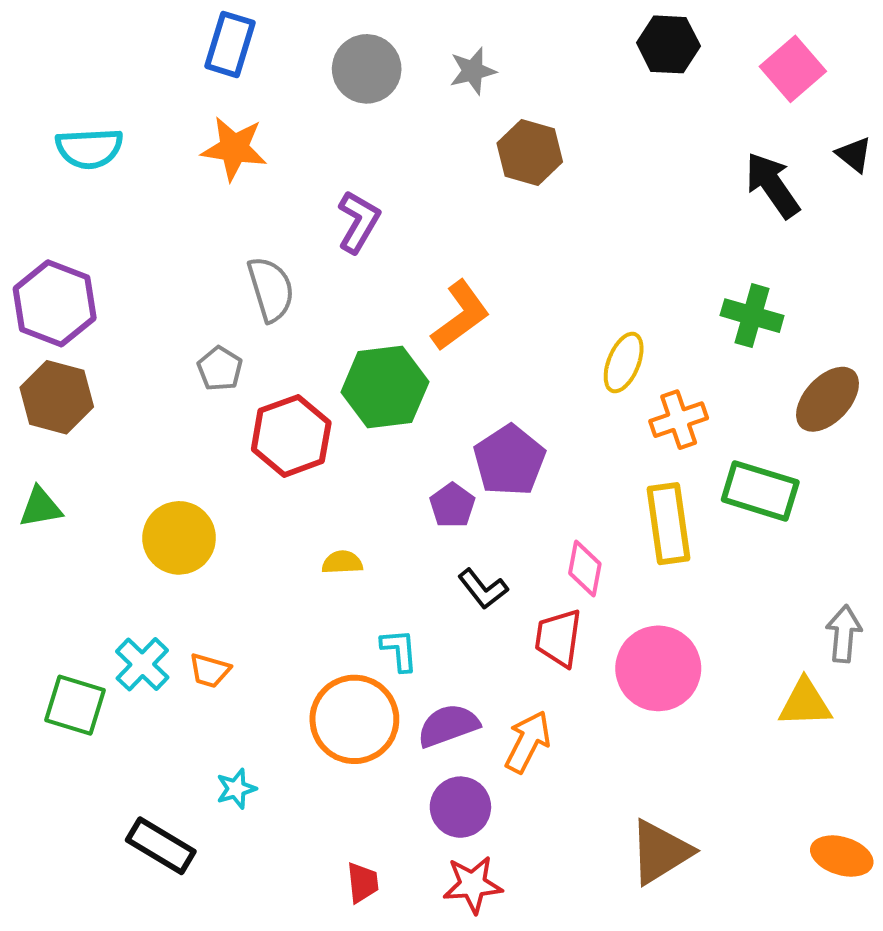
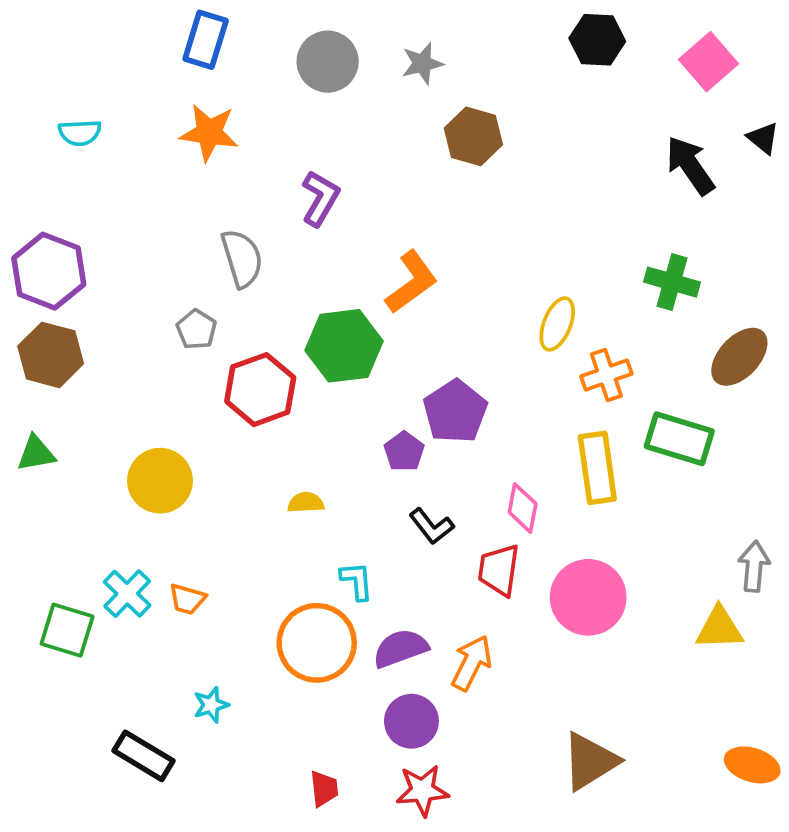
cyan semicircle: (89, 148) -> (80, 133), size x0.7

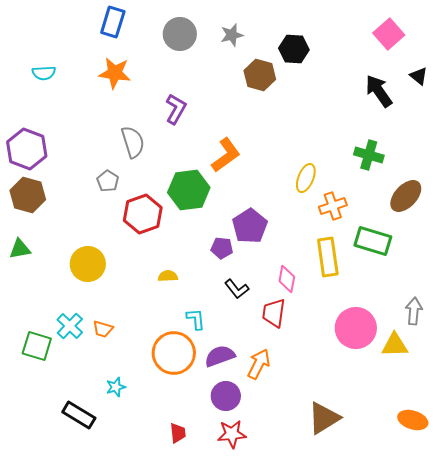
black hexagon: (597, 40) -> (294, 49), moved
purple pentagon: (404, 452) -> (222, 248), turned -30
pink circle: (588, 597) -> (356, 328), moved

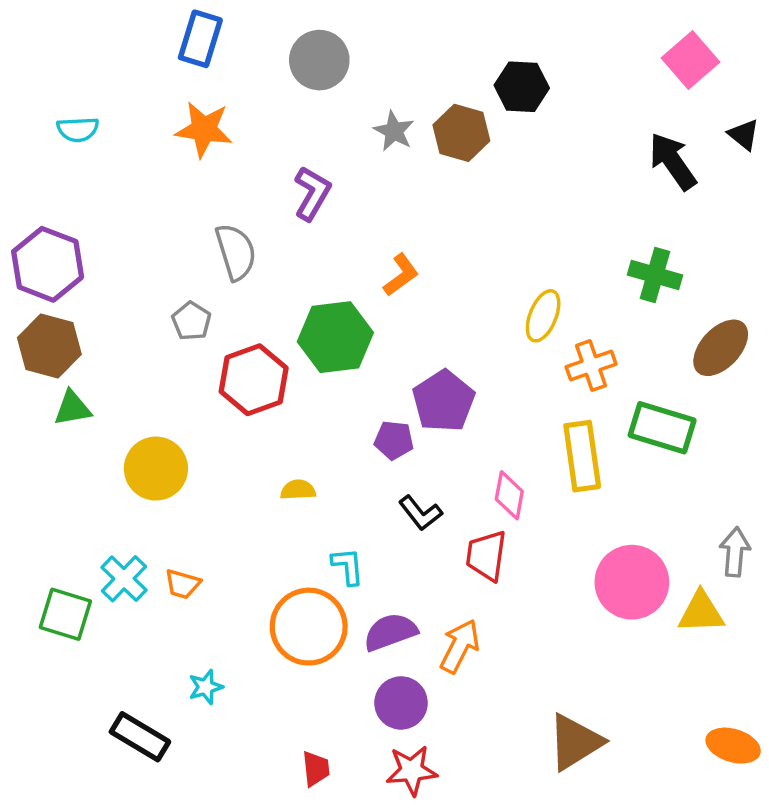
gray star: (232, 35) -> (394, 131), moved, turned -30
orange L-shape: (226, 155) -> (401, 275), size x0.7
green triangle: (20, 249) -> (72, 408), moved

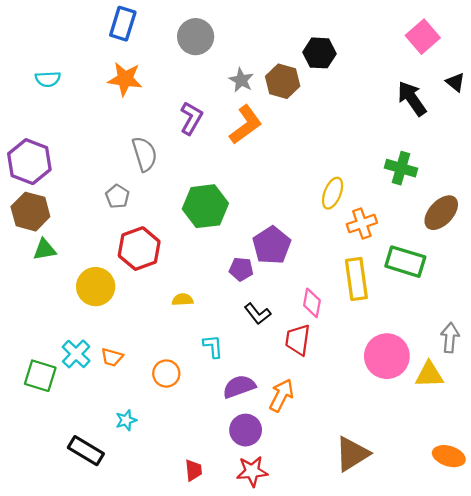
orange L-shape: (401, 275) -> (246, 125), moved, size x1.5
red hexagon: (254, 380) -> (139, 249), moved
orange circle: (309, 627) -> (166, 374), moved, size x0.6

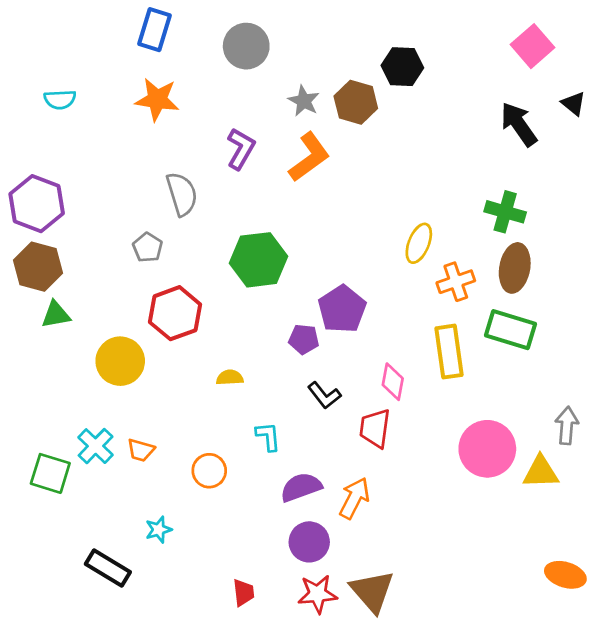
brown ellipse: (441, 213) -> (515, 268), moved, turned -33
brown triangle: (352, 454) -> (372, 591), moved, turned -39

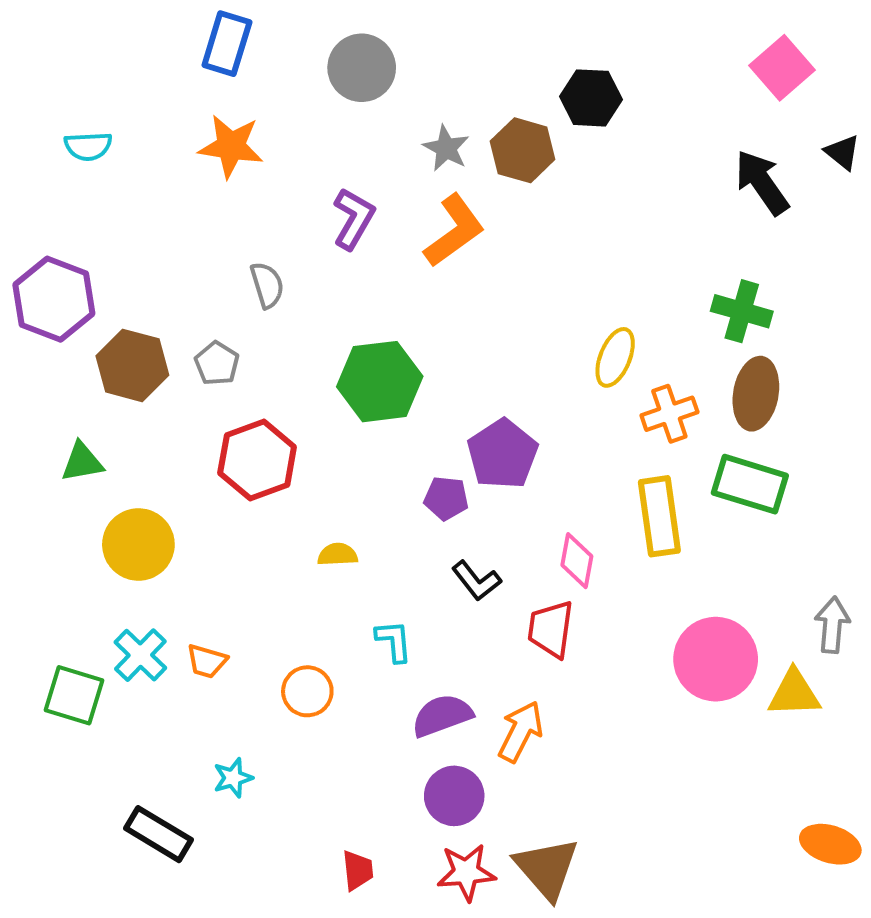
gray semicircle: (182, 194) -> (267, 285), size x0.7
brown hexagon: (38, 267) -> (132, 365), moved
yellow circle: (120, 361) -> (138, 544), moved

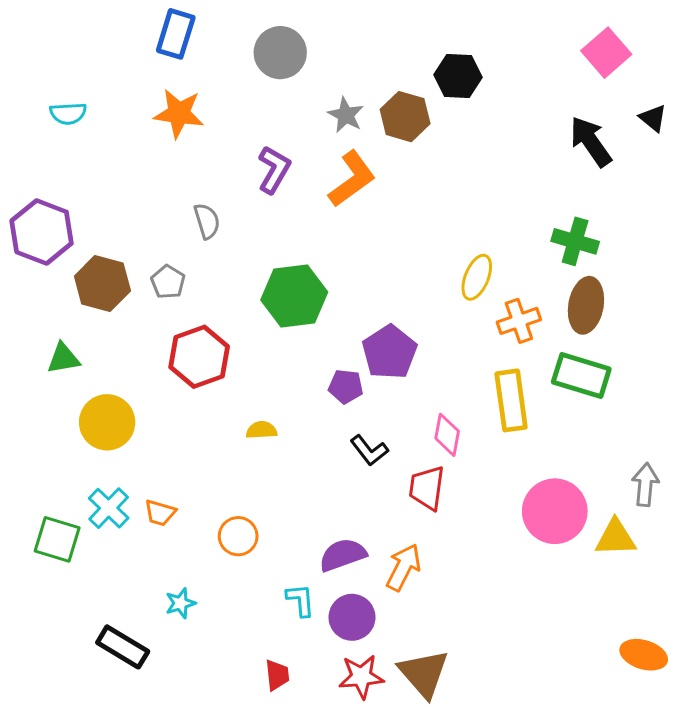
cyan L-shape: (394, 641) -> (301, 600), moved

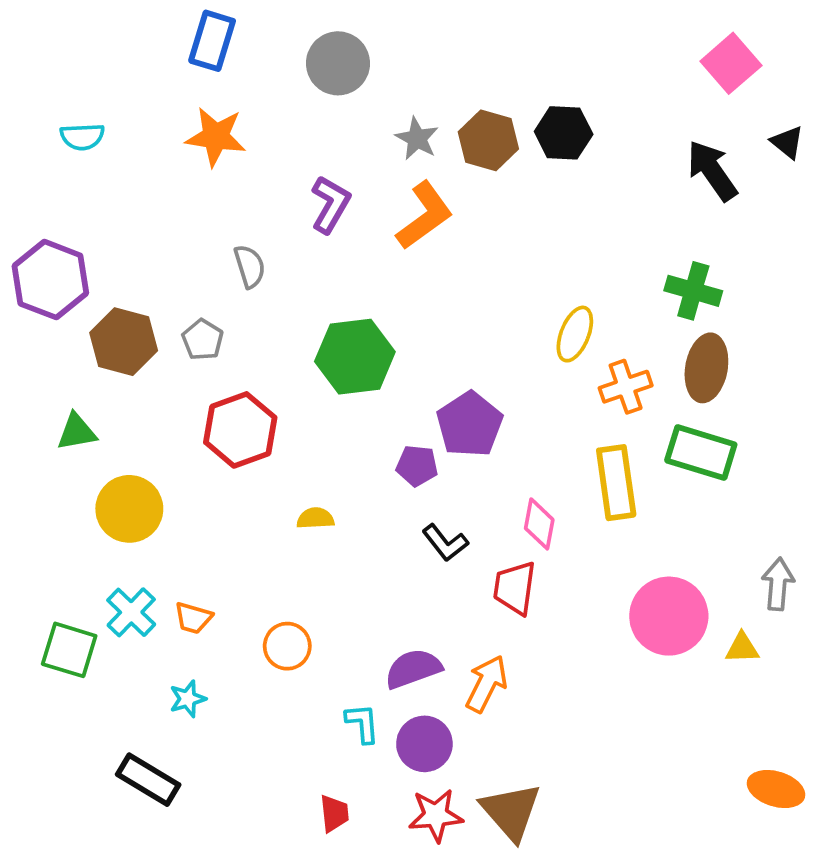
black hexagon: (458, 76) -> (564, 133), moved
yellow triangle: (616, 538) -> (742, 648), size x0.7
cyan star: (180, 603) -> (188, 699), moved

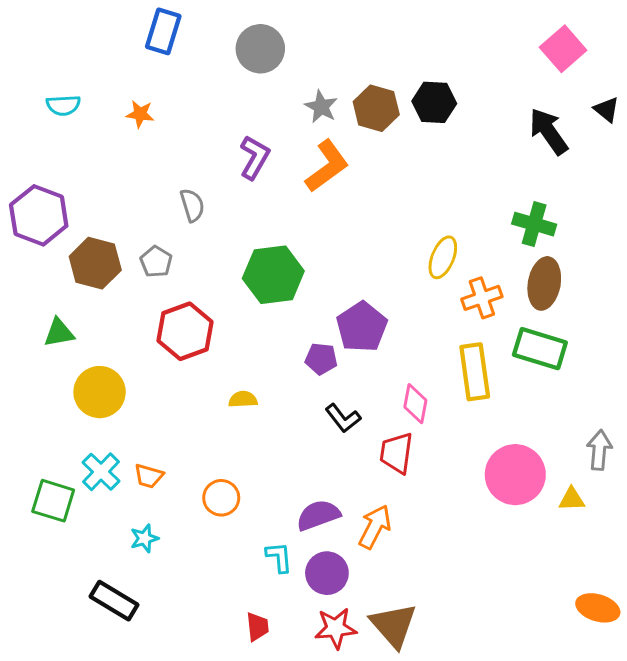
orange star: (216, 137) -> (140, 114), moved, size x0.6

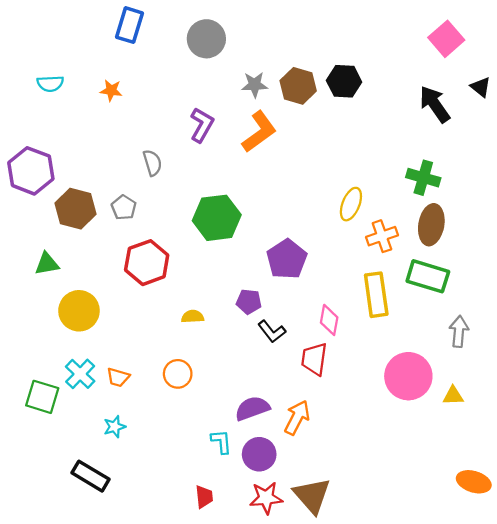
gray star: (321, 107) -> (255, 85), turned -30
purple pentagon: (321, 359) -> (249, 302), moved
gray arrow: (599, 450) -> (459, 331), moved
orange circle: (221, 498) -> (178, 374), moved

